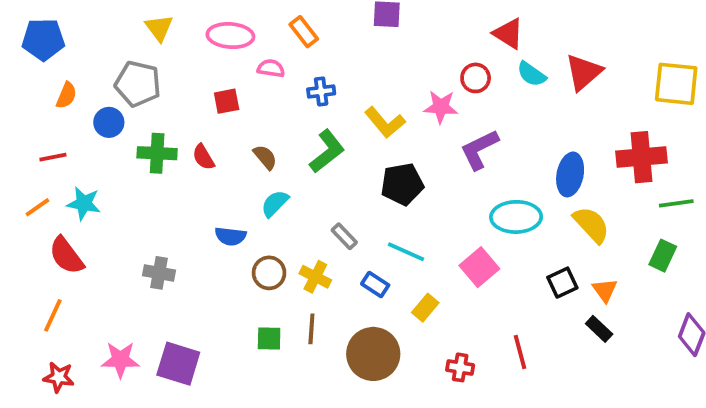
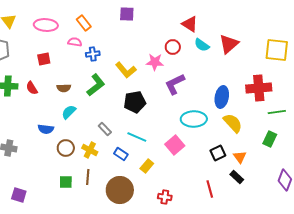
pink semicircle: (271, 68) -> (75, 42), moved
brown semicircle: (265, 157) -> (64, 88), turned 128
red line: (520, 352) -> (210, 189), moved
purple square: (178, 364) -> (19, 195), size x0.7

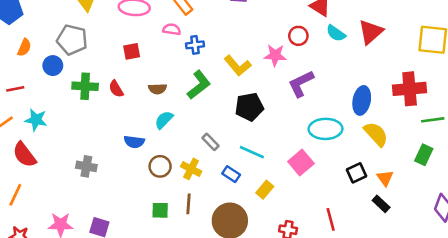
red line: (210, 189) -> (331, 219), moved

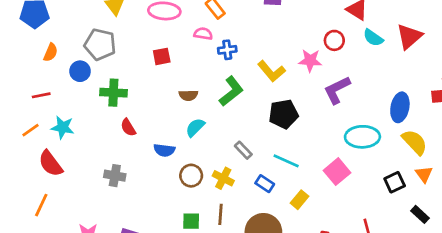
red semicircle: (116, 89) -> (128, 127), moved
orange triangle: (385, 178) -> (424, 174), moved

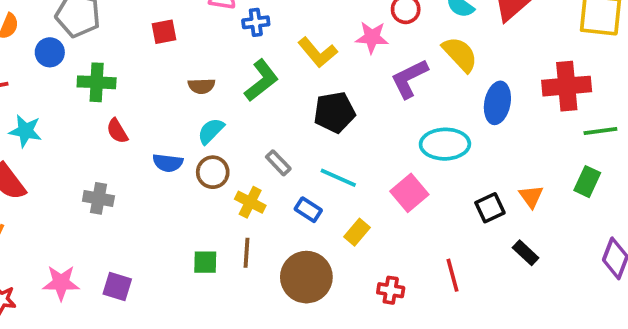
yellow semicircle: (415, 142) -> (460, 54), moved
brown circle: (191, 176) -> (213, 172), moved

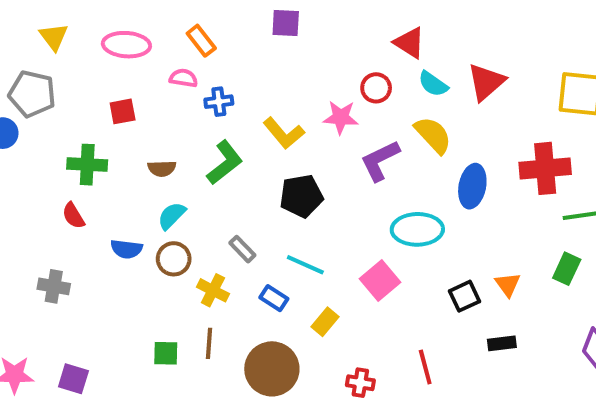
green cross: (97, 82) -> (87, 165), moved
black rectangle: (526, 253) -> (502, 343), turned -50

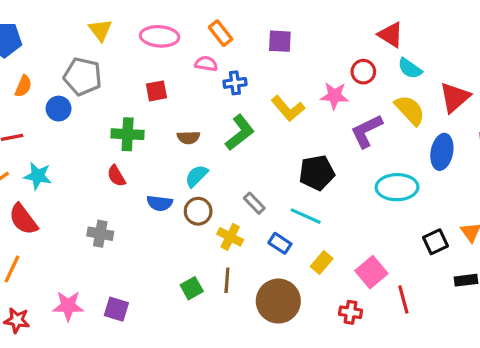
purple square: (286, 23) -> (280, 41), moved
red triangle: (486, 82) -> (455, 97), moved
black pentagon: (301, 196) -> (317, 173), moved
pink square: (380, 280) -> (371, 272), moved
green square: (166, 353) -> (192, 288), turned -30

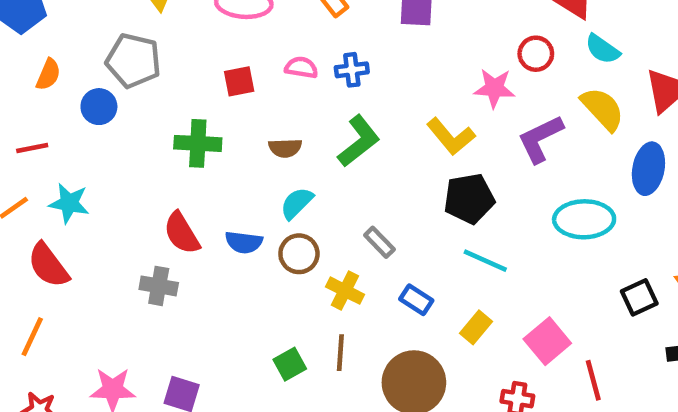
pink semicircle: (206, 64) -> (301, 68), moved
yellow L-shape: (288, 109) -> (451, 136), moved
red semicircle: (116, 176) -> (182, 233), moved, size x1.4
cyan line: (306, 216) -> (485, 261), moved

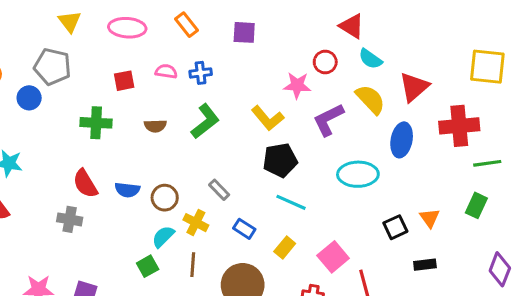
cyan semicircle: (297, 203) -> (163, 237), moved
green square: (290, 364) -> (148, 266), moved

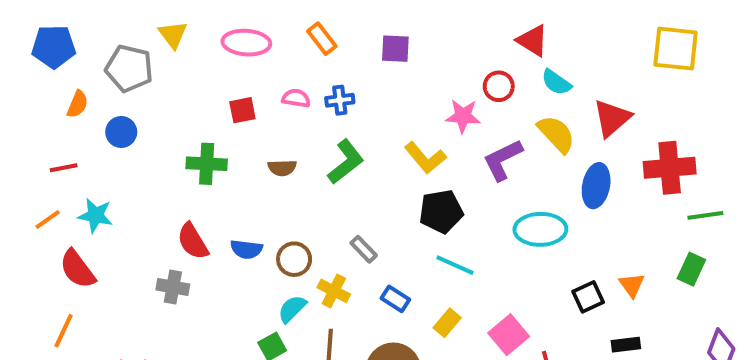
gray pentagon: (52, 67) -> (129, 68), moved
yellow square: (487, 67) -> (676, 49), moved

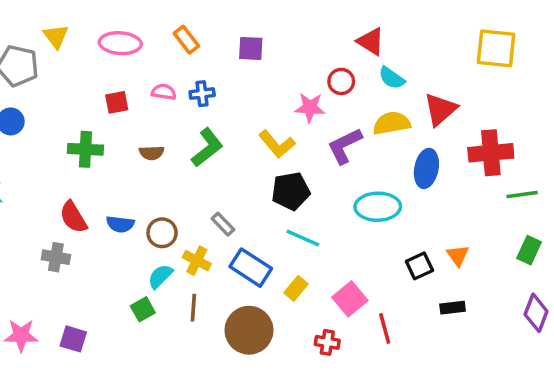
yellow semicircle: (556, 134) -> (392, 123), turned -57
green rectangle: (691, 269) -> (529, 250), moved
blue rectangle: (395, 299) -> (251, 268), size x1.6

